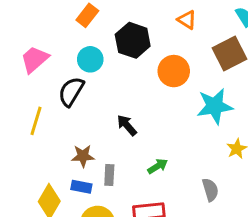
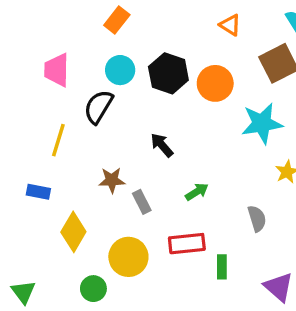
black hexagon: (133, 40) -> (168, 73), moved
pink trapezoid: (35, 59) -> (57, 70), turned -48
gray rectangle: (109, 175) -> (142, 202), turned -30
blue rectangle: (81, 187) -> (38, 192), moved

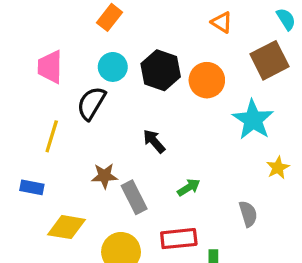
cyan star: (262, 123) -> (253, 120), turned -30
gray rectangle: (142, 202) -> (134, 197), size x1.4
yellow diamond: (73, 232) -> (67, 227), turned 69

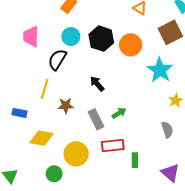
yellow line: (52, 136) -> (45, 89), moved
gray rectangle: (134, 197) -> (96, 119), moved
gray semicircle: (248, 214) -> (167, 130), moved

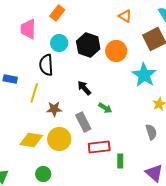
pink trapezoid: (31, 36) -> (28, 29), moved
black semicircle: (57, 60) -> (46, 65), turned -35
blue rectangle: (20, 113) -> (10, 79), moved
green arrow: (119, 113) -> (105, 108), moved, turned 64
yellow circle: (76, 154) -> (59, 139), moved

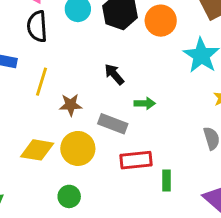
black semicircle: (46, 65) -> (37, 26), moved
green arrow: (105, 108) -> (145, 103), turned -32
gray rectangle: (83, 122) -> (113, 124), turned -42
green circle: (43, 174) -> (69, 196), moved

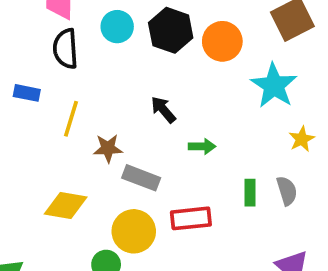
gray rectangle: (113, 124) -> (141, 178), moved
yellow circle: (78, 148) -> (134, 231), moved
green rectangle: (167, 180) -> (250, 193), moved

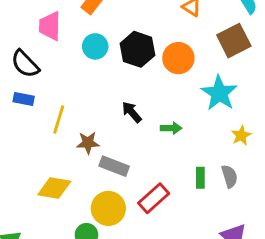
black semicircle: (66, 49) -> (25, 64), moved, turned -40
green arrow: (202, 146) -> (171, 128), moved
red rectangle: (191, 218) -> (154, 198), turned -36

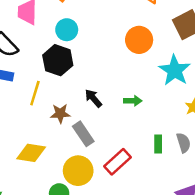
black hexagon: (138, 49) -> (58, 60), moved
black arrow: (132, 112) -> (93, 98), moved
gray rectangle: (114, 166) -> (83, 134), turned 35

